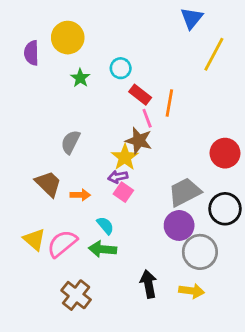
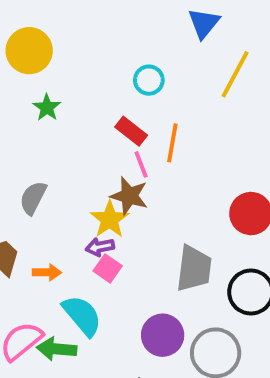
cyan circle: (121, 68) -> (149, 80), moved
gray trapezoid: (185, 192) -> (194, 268), turned 124
cyan semicircle: (105, 225) -> (82, 316), size x1.6
purple circle: (179, 225) -> (163, 335), moved
green arrow: (103, 249) -> (57, 349), moved

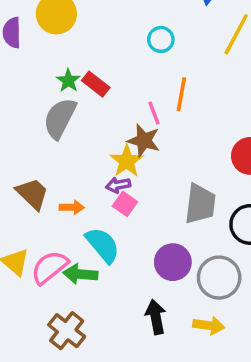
green star: (47, 108) -> (68, 81), moved
red rectangle: (131, 131) -> (96, 84), moved
gray semicircle: (33, 198) -> (60, 118), moved, size x1.4

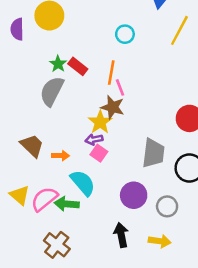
orange line: (181, 94) -> (111, 73), moved
gray circle: (219, 278) -> (167, 206), size x0.7

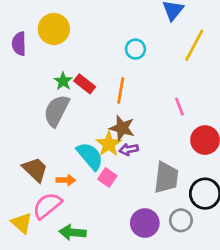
pink line: (120, 87) -> (180, 107), moved
purple arrow: (94, 139) -> (129, 149), moved
cyan semicircle: (83, 183) -> (90, 156), moved
pink semicircle: (44, 199) -> (47, 206), moved
gray circle: (167, 206) -> (181, 220), moved

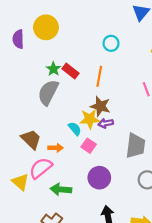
yellow star: (109, 144) -> (90, 119), turned 30
cyan semicircle: (90, 156) -> (75, 129), size x0.6
purple circle: (145, 223) -> (99, 178), moved

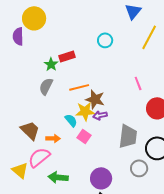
yellow circle: (46, 27) -> (34, 18), moved
red rectangle: (70, 71) -> (67, 56), moved, turned -56
orange line: (99, 76) -> (79, 87), moved, turned 66
gray semicircle: (48, 92) -> (46, 86), size x0.7
purple circle: (99, 178) -> (101, 178), moved

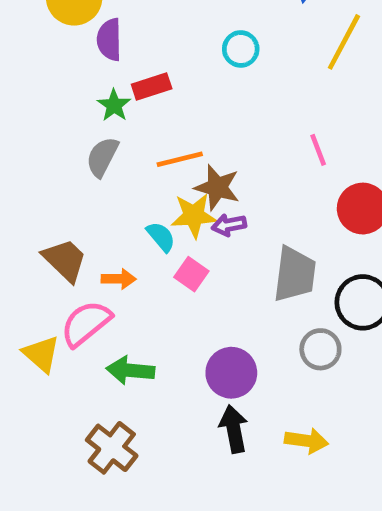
purple semicircle: (18, 36) -> (109, 40), moved

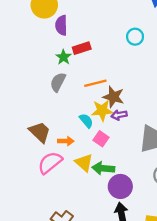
cyan circle: (241, 49) -> (135, 37), moved
yellow triangle: (41, 354) -> (84, 163), moved
green arrow: (130, 370) -> (103, 168), moved

